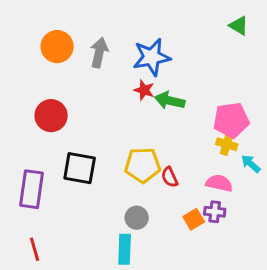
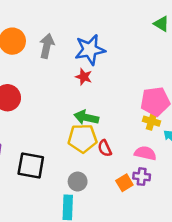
green arrow: (170, 101) -> (86, 117), moved
black square: (80, 168) -> (31, 165), moved

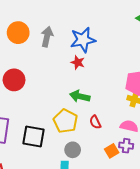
yellow pentagon: (83, 138) -> (65, 121), moved, turned 30

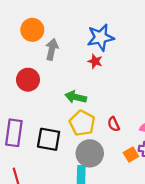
gray arrow: (47, 37) -> (52, 49), moved
green arrow: (80, 96) -> (76, 97), moved
gray circle: (73, 150) -> (90, 153), size x1.6

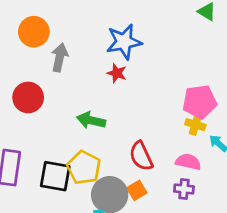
yellow pentagon: (82, 123) -> (84, 168), moved
red semicircle: (114, 124) -> (141, 156), size x1.5
orange square: (131, 154) -> (137, 190), moved

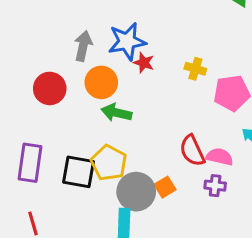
orange circle: (34, 32) -> (101, 82), moved
blue star: (124, 42) -> (127, 41), moved
yellow cross: (195, 125) -> (195, 69), moved
red semicircle: (141, 156) -> (192, 151), moved

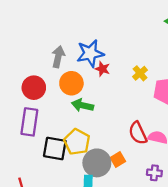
yellow cross: (195, 69) -> (140, 73), turned 32
purple rectangle: (30, 163) -> (29, 122), moved
purple cross: (215, 186) -> (154, 173), moved

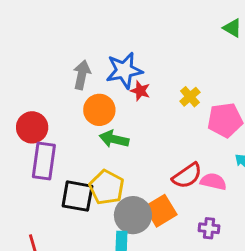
red circle: (34, 88) -> (32, 127), moved
red semicircle: (138, 133) -> (187, 176), turned -100
orange square: (118, 160) -> (161, 211), size x1.5

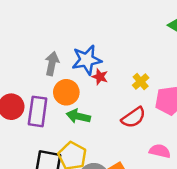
purple rectangle: (44, 161) -> (38, 111), moved
red semicircle: (187, 176) -> (133, 117), moved

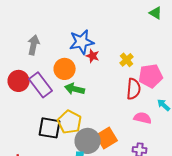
gray arrow: (52, 64) -> (34, 45), moved
purple rectangle: (38, 111) -> (41, 85), turned -45
red semicircle: (133, 117) -> (134, 89), moved, turned -50

